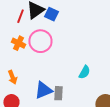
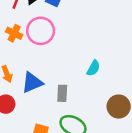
blue triangle: (43, 90) -> (32, 82), moved

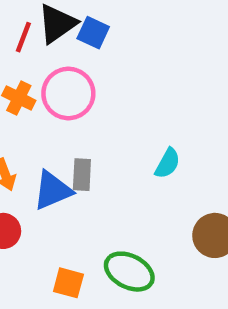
gray rectangle: (62, 93) -> (82, 175), moved

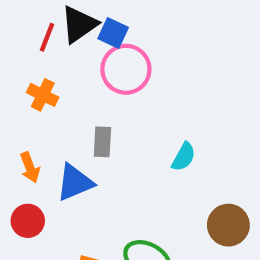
pink circle: (68, 93) -> (126, 69), moved
gray rectangle: (82, 175) -> (102, 142), moved

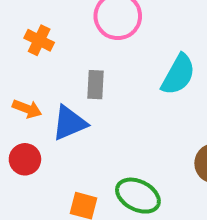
cyan semicircle: (184, 157) -> (178, 75), moved, size x1.5
orange arrow: (30, 167) -> (27, 109), turned -48

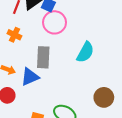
gray rectangle: (96, 85) -> (43, 57), size x1.5

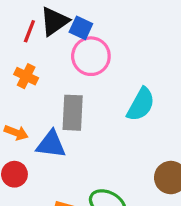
blue triangle: (30, 77) -> (51, 144), turned 30

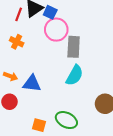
cyan semicircle: (141, 104) -> (75, 75), moved
gray rectangle: (73, 113) -> (74, 47), moved

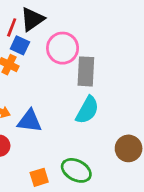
blue square: (50, 12) -> (20, 45), moved
orange square: (39, 125) -> (39, 177), turned -32

